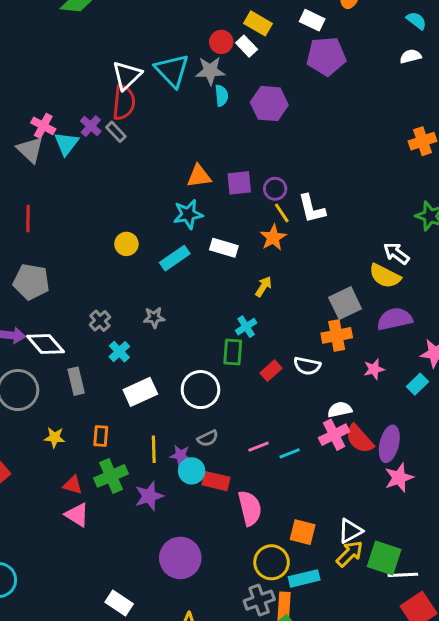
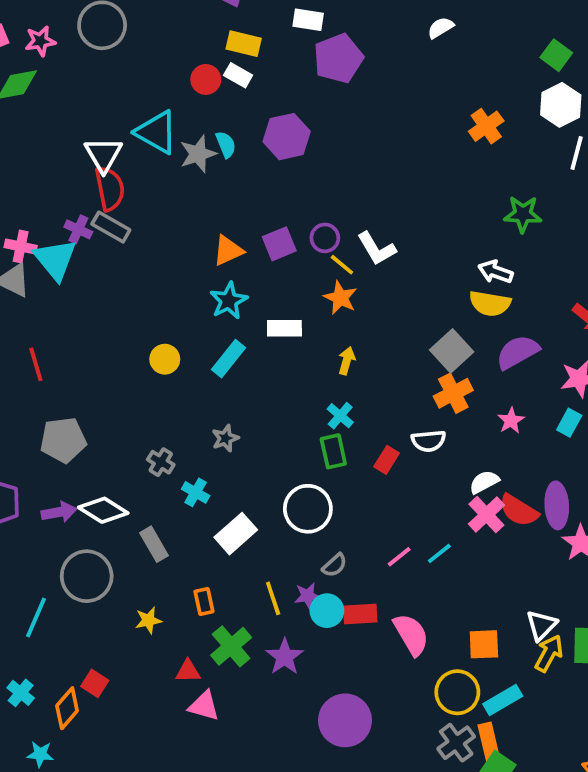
gray star: (210, 71) -> (198, 154), moved
gray rectangle: (116, 132) -> (111, 227), size x1.4
cyan triangle: (66, 144) -> (55, 259), size x1.4

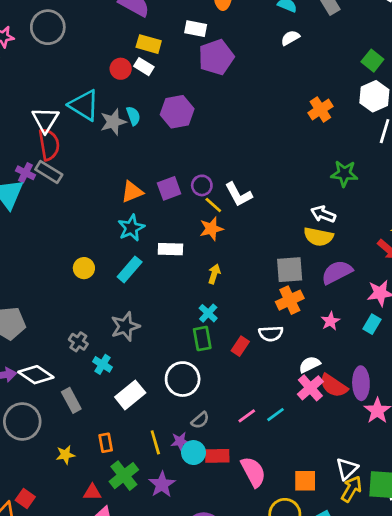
orange star: (340, 298) -> (211, 229), turned 30
gray square: (452, 351) -> (290, 270), turned 36
gray star: (225, 438) -> (125, 326), size x1.5

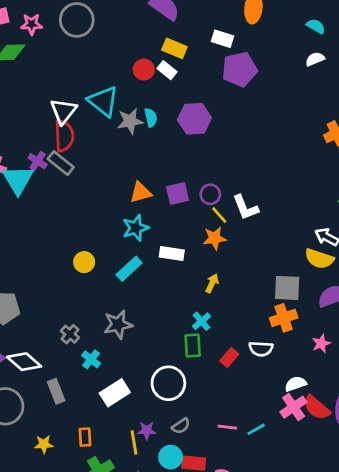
pink line: (247, 416) -> (227, 427), turned 36
purple star: (180, 441) -> (147, 431), moved

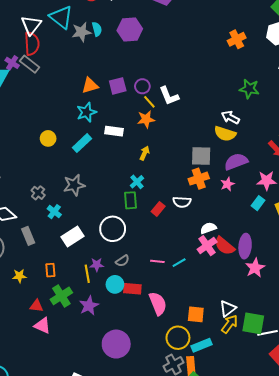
pink star: (321, 343) -> (227, 184), moved

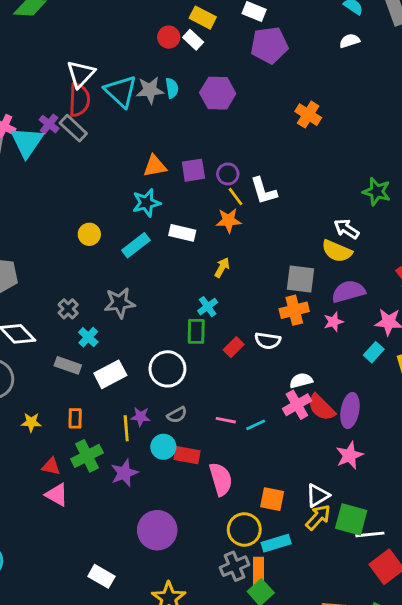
cyan triangle: (61, 17) -> (121, 91), moved
orange cross: (237, 39) -> (308, 115), moved, turned -36
gray rectangle: (28, 236) -> (68, 365), moved, turned -54
pink star: (255, 268) -> (349, 455), moved

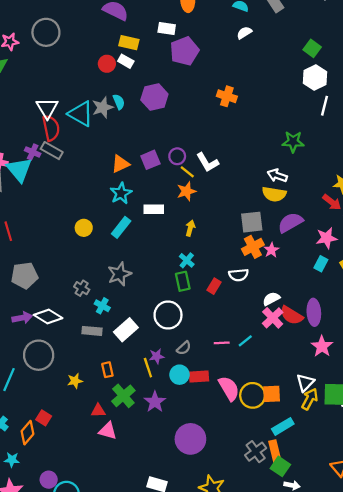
pink star: (334, 322) -> (271, 250), moved
yellow circle: (244, 530) -> (253, 395), moved

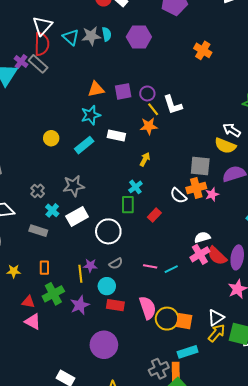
cyan triangle: (81, 114) -> (71, 37), size x0.7
white semicircle: (239, 275) -> (178, 196), moved, turned 36
white rectangle: (126, 330) -> (77, 217), moved
red rectangle: (199, 377) -> (115, 305), moved

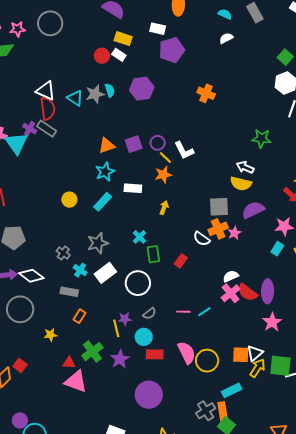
white triangle: (42, 26) -> (46, 91), turned -40
cyan cross: (135, 187) -> (139, 237), moved
orange rectangle: (44, 268) -> (80, 316), moved, turned 40
orange square: (184, 321) -> (241, 355), moved
pink triangle: (33, 322) -> (76, 381), size x1.4

